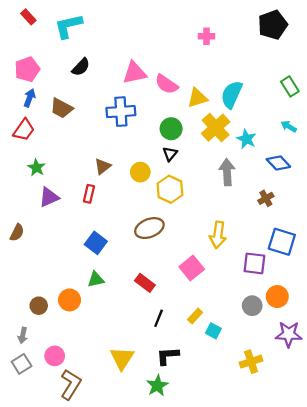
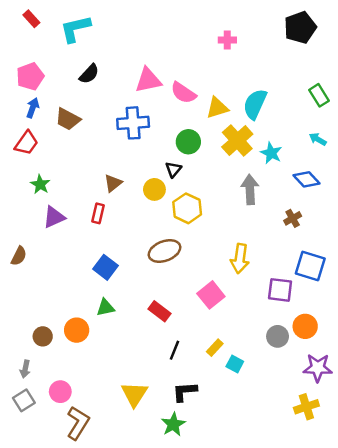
black triangle: (170, 154) -> (173, 169), moved
yellow cross: (251, 362) -> (306, 407), moved

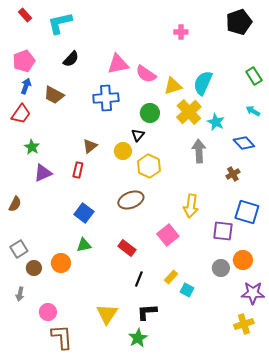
gray square: (24, 400) -> (19, 249), moved
brown L-shape: (78, 423) -> (62, 337), turned -36

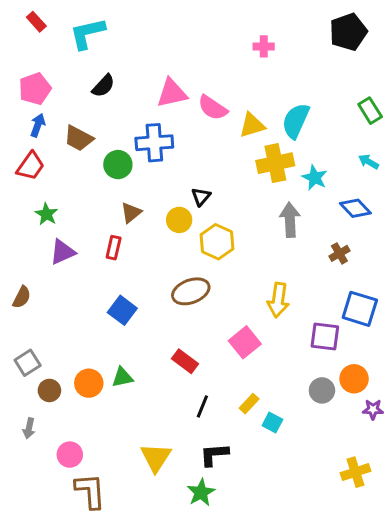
yellow cross: (189, 112) -> (275, 163), turned 30
green circle: (150, 113) -> (118, 165), moved
green triangle: (84, 245) -> (122, 377), moved
purple star: (253, 293) -> (373, 409), moved, size x0.6

